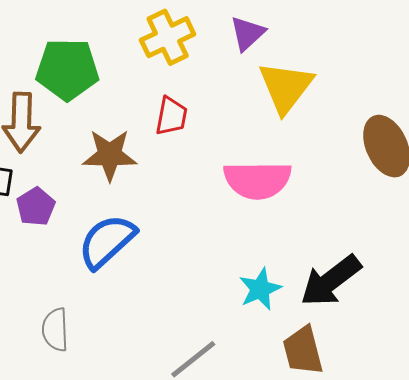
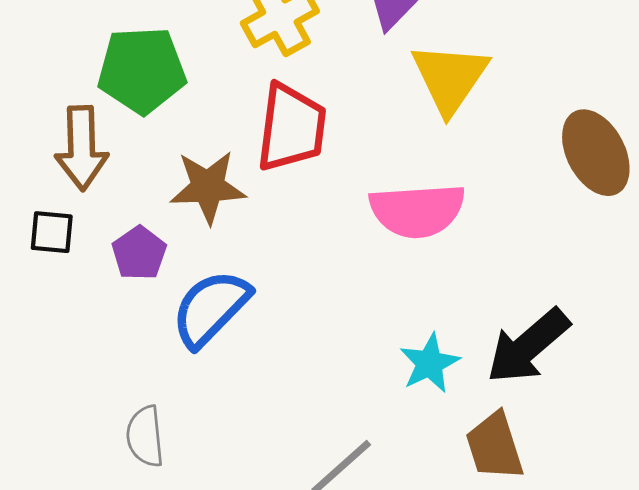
red trapezoid: (171, 116) -> (291, 128), size x1.6
purple pentagon: (36, 207) -> (139, 253), moved

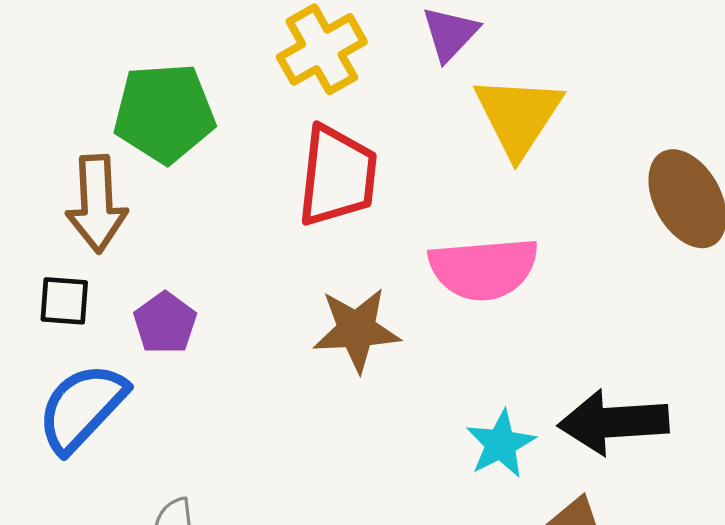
brown star: (208, 187) -> (357, 330), moved
blue semicircle: (211, 308) -> (82, 408), moved
black arrow: (528, 346) -> (613, 422), turned 38

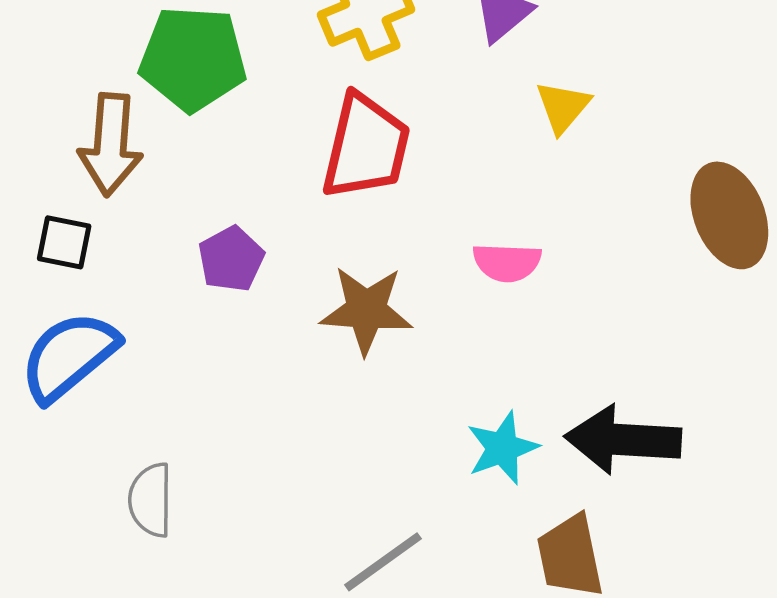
yellow triangle: (518, 116) -> (563, 107), size x0.6
pink semicircle: (483, 269) -> (507, 262), size x0.6
purple pentagon: (165, 323) -> (231, 259), moved

